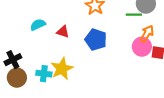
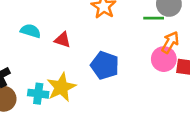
cyan semicircle: (38, 25) -> (31, 31), turned 42
blue pentagon: (96, 40) -> (105, 65), moved

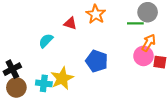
cyan semicircle: (31, 31) -> (46, 41), moved, turned -63
red triangle: (63, 40) -> (70, 23), moved

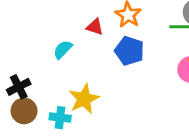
blue pentagon: (97, 61) -> (129, 51), moved
cyan cross: (44, 83) -> (60, 118), moved

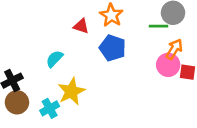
cyan semicircle: (63, 50) -> (54, 59), moved
cyan cross: (60, 118) -> (50, 108), turned -36

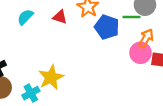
blue pentagon: (113, 48) -> (107, 27), moved
cyan semicircle: (54, 59) -> (25, 17), moved

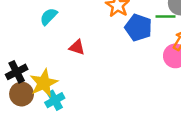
red triangle: (60, 17) -> (77, 47), moved
yellow star: (51, 77) -> (44, 83), moved

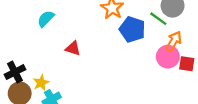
green line: (166, 17) -> (158, 19), turned 36
yellow star: (44, 83) -> (41, 83), size x0.6

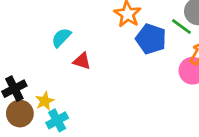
cyan semicircle: (46, 19) -> (61, 38), moved

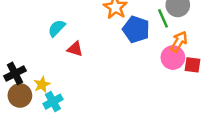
green line: (181, 27) -> (163, 18), turned 30

